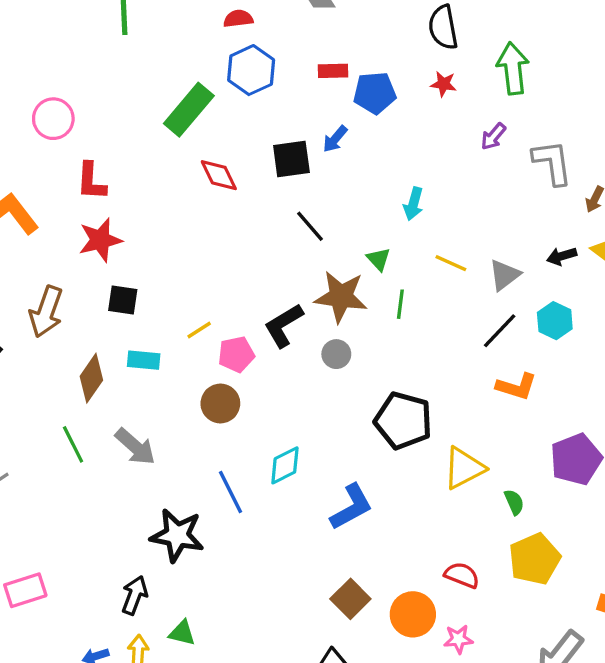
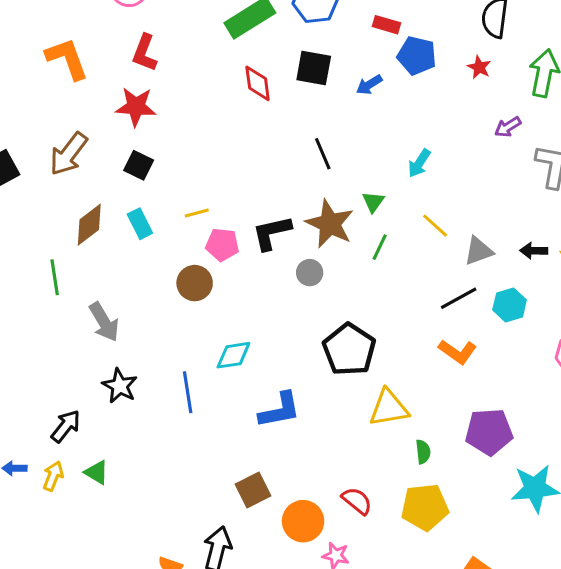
black square: (291, 159) -> (314, 68), moved
cyan rectangle: (144, 360) -> (140, 224), turned 40
gray arrow: (135, 447) -> (104, 322), moved
blue line: (231, 492) -> (188, 392), moved
black star: (177, 535) -> (120, 386), size x0.7

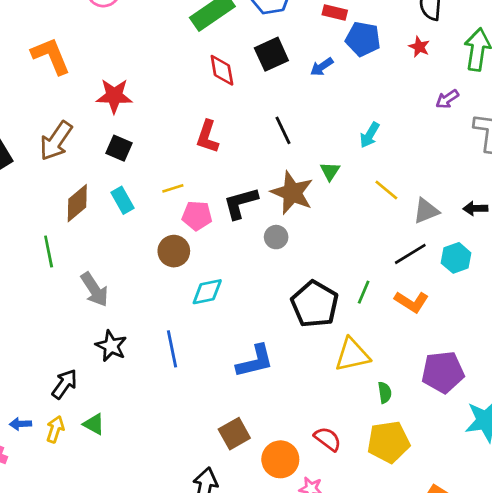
red L-shape: (145, 53) -> (207, 137), moved
black square: (314, 68) -> (271, 54), turned -32
green line: (380, 247) -> (364, 292), moved
cyan diamond: (233, 355) -> (207, 292), moved

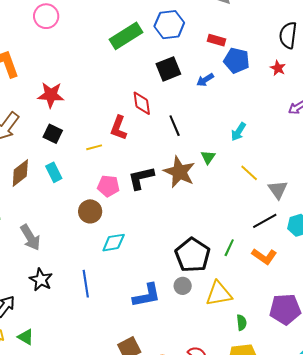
red diamond: (222, 70) -> (142, 103), moved
yellow line: (173, 188) -> (94, 147), moved
gray triangle: (426, 211) -> (278, 190), turned -45
gray circle: (276, 237) -> (183, 286), moved

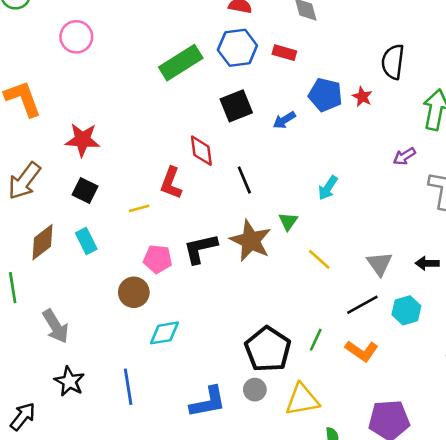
red rectangle: (216, 40) -> (284, 53), moved
red star: (278, 68) -> (362, 97), moved
yellow line: (249, 173) -> (319, 259), moved

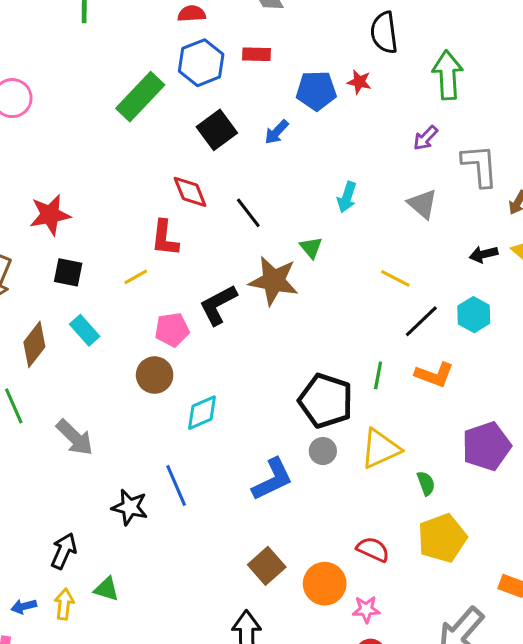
yellow line: (319, 259) -> (395, 278), moved
gray triangle: (379, 264) -> (422, 204), moved
black star: (69, 381) -> (130, 507), moved

